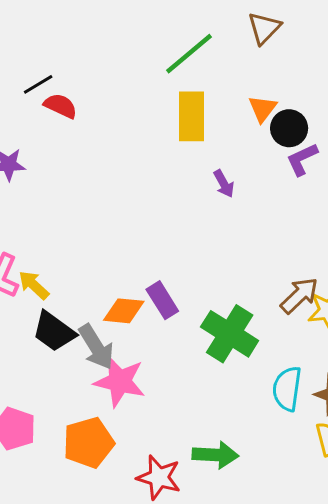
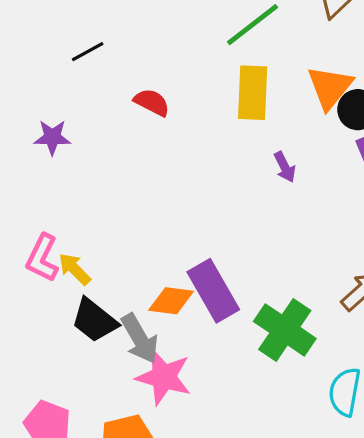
red semicircle: (60, 106) -> (152, 102), moved
orange triangle: (263, 109) -> (330, 87), size x1.5
purple rectangle: (162, 300) -> (213, 291), size x1.5

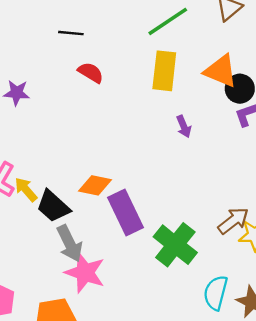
black line: (88, 52) -> (71, 33), moved, turned 30
orange triangle: (330, 87) -> (221, 71), turned -51
orange diamond: (171, 301) -> (95, 185), moved
black trapezoid: (94, 320) -> (53, 206), moved

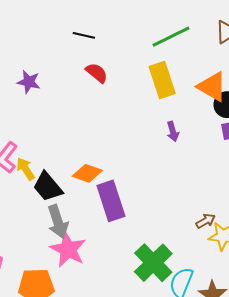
yellow rectangle: (164, 71) -> (162, 80), turned -32
brown arrow: (233, 221) -> (206, 221), size x0.7
green cross: (175, 245) -> (153, 263), moved

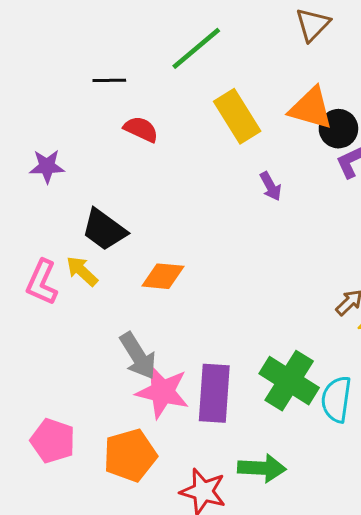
green line: (171, 37) -> (196, 48), moved
yellow arrow: (25, 169) -> (82, 271), moved
black trapezoid: (48, 187) -> (104, 230), moved
purple rectangle: (111, 201) -> (214, 393), moved, turned 36

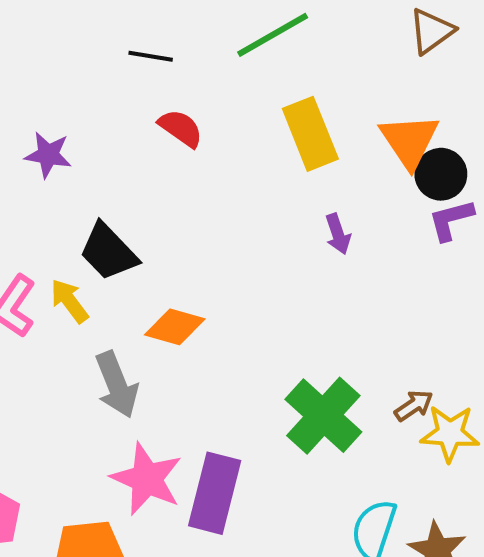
orange triangle: (311, 108) -> (409, 141), turned 30
gray arrow: (138, 356) -> (117, 385), moved
green cross: (289, 381) -> (323, 416), moved

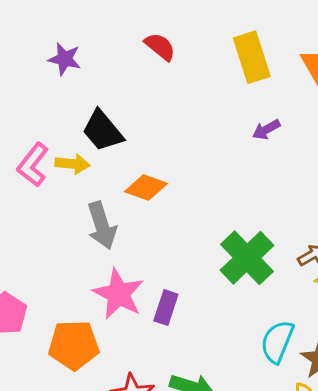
purple arrow: (338, 234) -> (266, 130), turned 76
yellow arrow: (69, 301) -> (72, 164), turned 128
purple rectangle: (215, 493) -> (166, 307), size x0.6

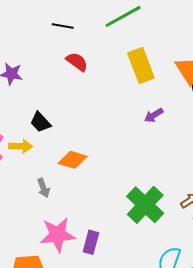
black trapezoid: (103, 131) -> (40, 122), size x0.7
gray arrow: (102, 226) -> (43, 188), size x0.6
pink star: (119, 294) -> (58, 235), turned -30

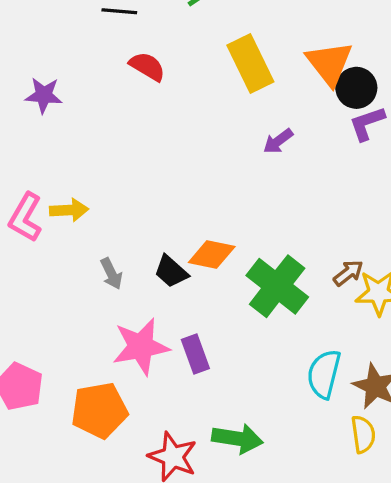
black trapezoid: (40, 122) -> (171, 271), moved
orange diamond: (73, 160) -> (212, 254), moved
purple rectangle: (91, 242) -> (195, 354), turned -30

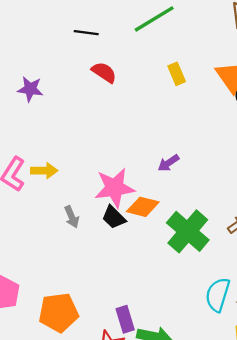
yellow rectangle: (250, 63) -> (177, 74), size x0.6
purple arrow: (278, 141) -> (168, 163), moved
pink star: (141, 347) -> (115, 188), moved
purple rectangle: (195, 354) -> (125, 319), moved

